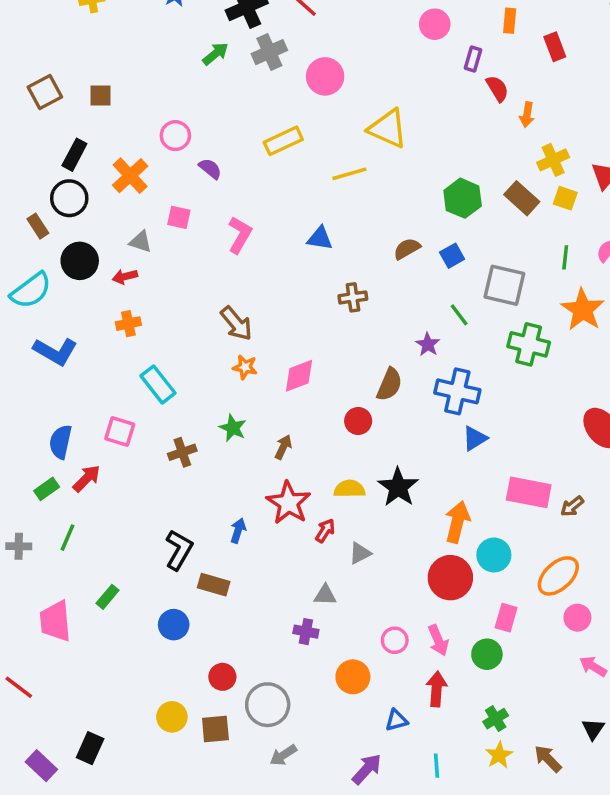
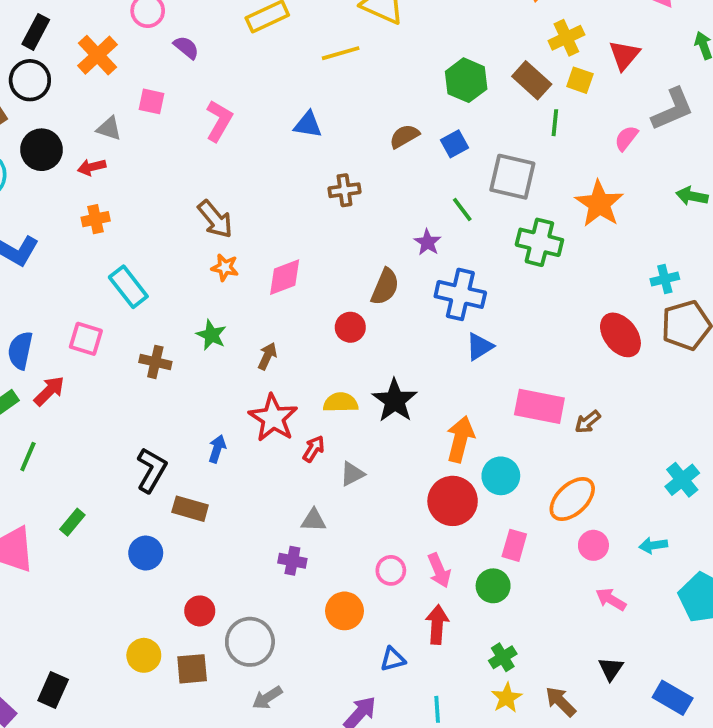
green line: (565, 257) -> (555, 123), moved
brown cross: (182, 452) -> (155, 362), turned 32

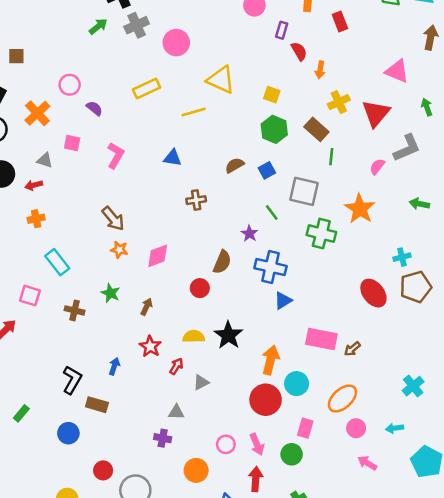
red triangle: (624, 55) -> (376, 113), size x1.4
yellow square: (580, 80) -> (272, 95), moved
red star: (273, 418) -> (150, 346), size x0.7

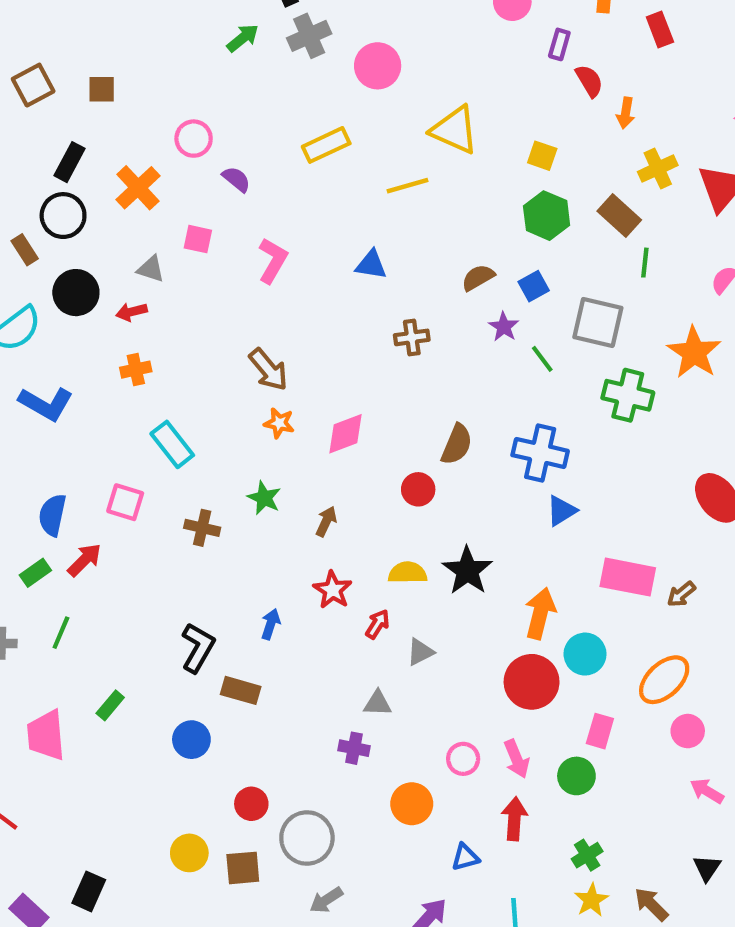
purple star: (249, 234) -> (504, 327), moved

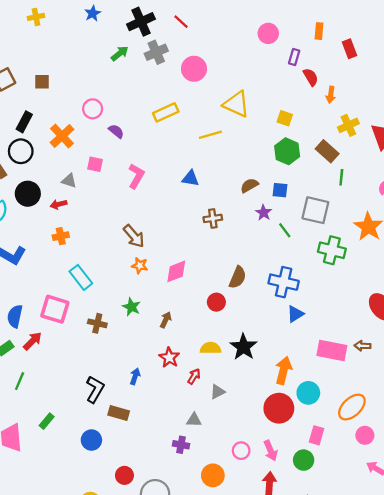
blue square: (534, 286) -> (280, 190), turned 35
pink square: (125, 502) -> (55, 309), size x1.4
brown arrow: (681, 594) -> (363, 346), moved, turned 42

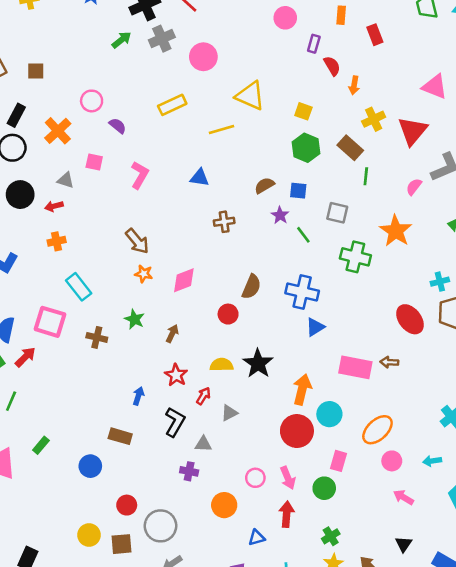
gray square: (315, 210) -> (337, 213), size x0.7
black L-shape: (95, 389) -> (175, 422), moved

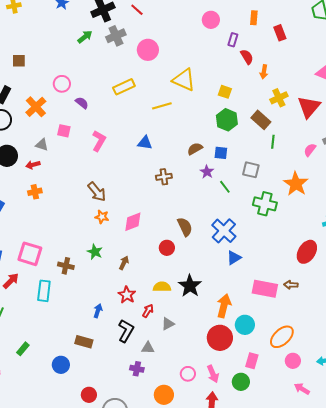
cyan rectangle: (79, 287) -> (44, 291), moved, turned 45
brown semicircle: (251, 287) -> (185, 227), turned -48
blue cross: (302, 292) -> (224, 231), turned 30
red ellipse: (410, 319) -> (307, 252), turned 70

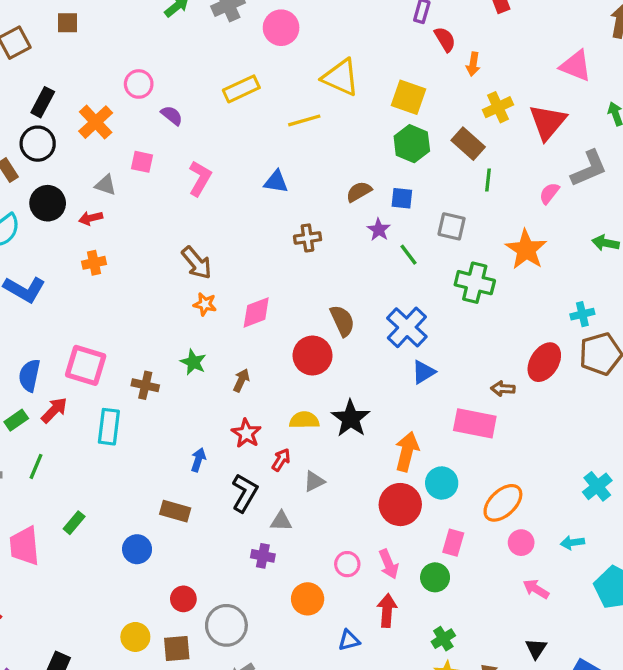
brown square: (19, 61) -> (67, 23), moved
yellow square: (225, 92) -> (409, 97), size x1.5
red circle: (167, 248) -> (313, 356), size x1.5
brown arrow: (291, 285) -> (503, 389), moved

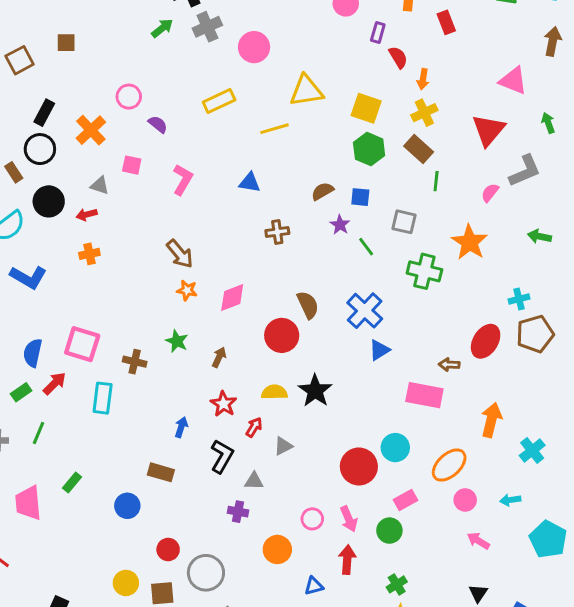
yellow triangle: (341, 77) -> (306, 91), turned -33
yellow cross: (498, 107) -> (424, 113), moved
orange arrow: (407, 452) -> (491, 420), moved
pink rectangle: (453, 543) -> (405, 500), turned 45

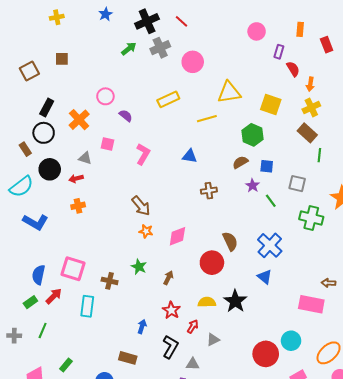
green hexagon: (369, 149) -> (252, 135), moved
blue triangle: (379, 350) -> (265, 277), moved, turned -49

